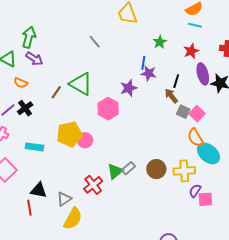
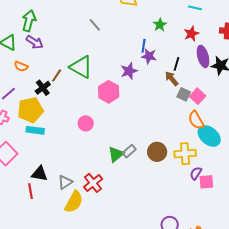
black cross: (25, 108) -> (43, 88), moved
yellow pentagon: (69, 134) -> (30, 110), moved
red cross: (93, 185) -> (93, 183), moved

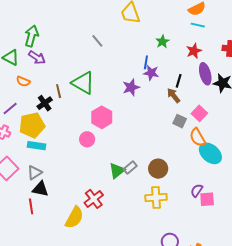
brown line: (57, 76) -> (59, 91), turned -48
pink hexagon: (109, 92) -> (102, 117), moved
gray square: (184, 94) -> (180, 121), moved
yellow cross: (185, 154) -> (156, 198), moved
gray triangle: (65, 182) -> (35, 173), moved

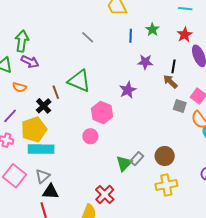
blue line: (146, 62) -> (131, 36), moved
purple star: (131, 87) -> (128, 90), moved
cyan rectangle: (37, 146) -> (41, 149), size x1.4

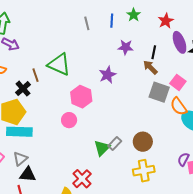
gray line: (88, 37) -> (87, 23), moved, turned 32
gray square: (180, 106) -> (159, 92), size x1.5

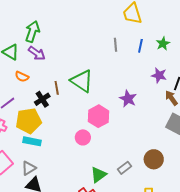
purple star: (126, 47) -> (159, 75), moved
purple star: (108, 75) -> (128, 99), turned -30
cyan rectangle: (19, 132) -> (32, 141), size x0.7
brown circle: (143, 142) -> (154, 159), moved
green triangle: (102, 148) -> (98, 175), moved

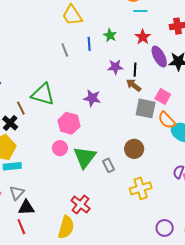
gray rectangle: (124, 168) -> (108, 165), turned -64
green triangle: (98, 175) -> (85, 157), moved, size x1.4

